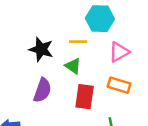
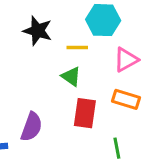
black star: (41, 49) -> (38, 31), moved
purple semicircle: (42, 90) -> (31, 127), moved

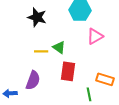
yellow line: (77, 48) -> (41, 51), moved
orange rectangle: (126, 99) -> (105, 79), moved

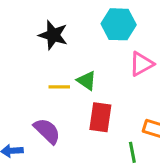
purple semicircle: (33, 80) -> (47, 131), turned -66

